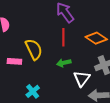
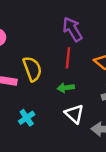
white triangle: (82, 79) -> (74, 114), moved, turned -30

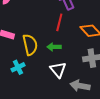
yellow semicircle: (32, 69) -> (30, 45), moved

